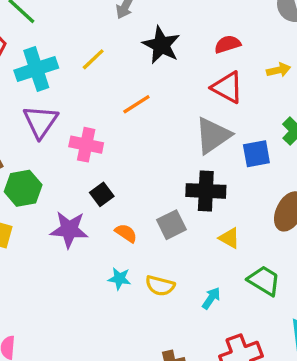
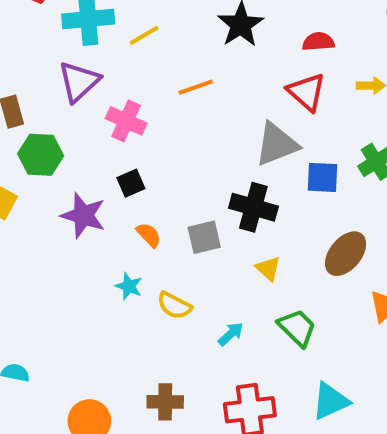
yellow line: (93, 59) -> (144, 35), moved

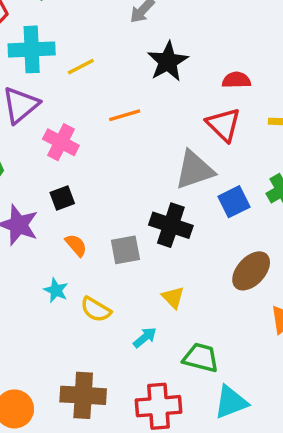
blue square: (323, 177) -> (234, 202), turned -32
yellow triangle: (268, 269) -> (173, 297), moved
green trapezoid: (297, 328) -> (201, 358), moved, turned -33
brown cross: (165, 402) -> (83, 395), size x1.4

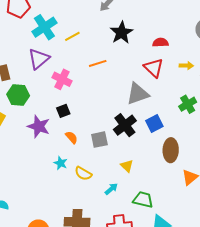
cyan cross: (32, 49) -> (44, 27), turned -30
blue square: (234, 202) -> (154, 124), moved
black cross: (171, 225) -> (125, 125), turned 35
brown ellipse: (251, 271) -> (171, 150), turned -40

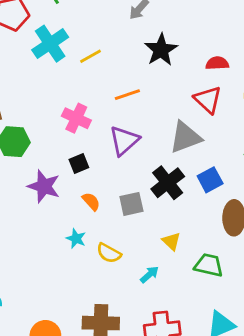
purple triangle: (39, 59) -> (124, 141), moved
green trapezoid: (143, 200) -> (209, 265), moved

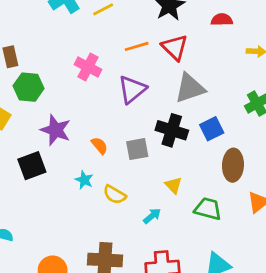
red triangle: (208, 100) -> (175, 47), moved
black square: (79, 163) -> (32, 166), moved, size x1.5
black cross: (168, 183) -> (172, 130), turned -36

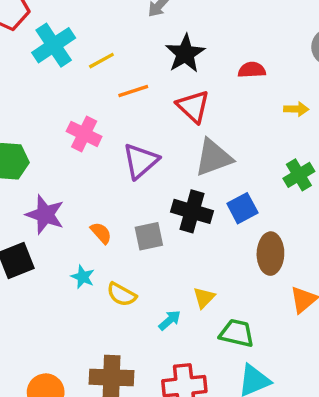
orange line: (137, 46) -> (133, 91), moved
yellow triangle: (174, 185) -> (204, 298), moved, turned 30
green trapezoid: (208, 209) -> (237, 333), moved

